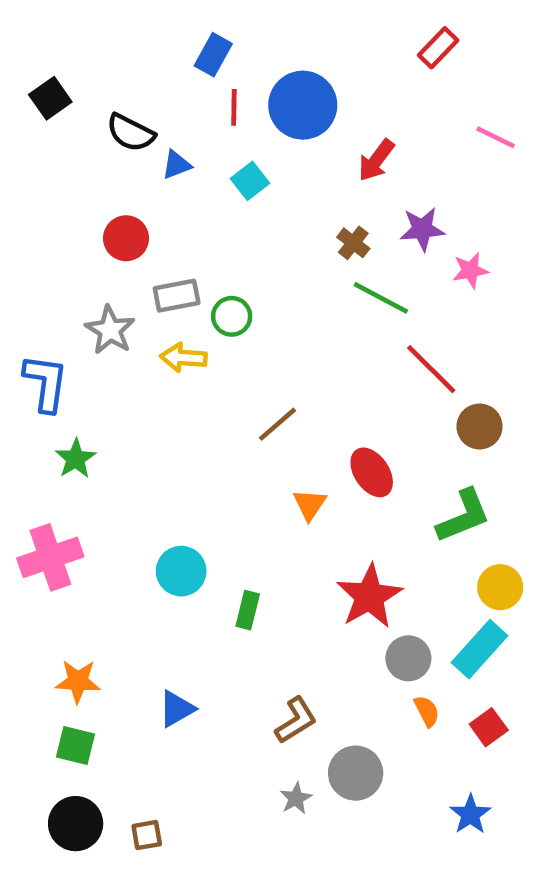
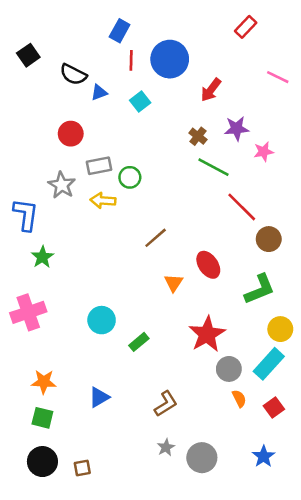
green rectangle: (248, 610) -> (139, 342), turned 36
gray circle: (356, 773) -> (202, 458), moved

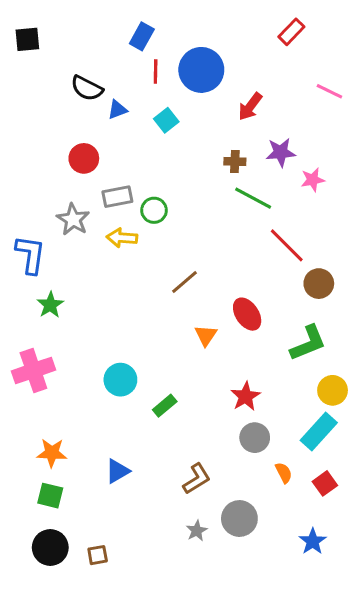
black square: (28, 55) -> (27, 39), moved, turned 30
brown cross: (198, 136) -> (235, 161), turned -36
red star: (207, 334) -> (246, 396), size x0.7
gray circle: (229, 369) -> (255, 438), moved
gray circle: (202, 458) -> (239, 518), moved

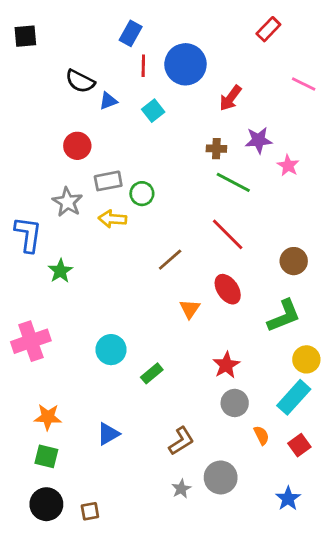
pink star: (313, 180) -> (288, 165), turned -30
red line: (287, 245) -> (228, 234), moved
green star: (50, 305) -> (60, 271), moved

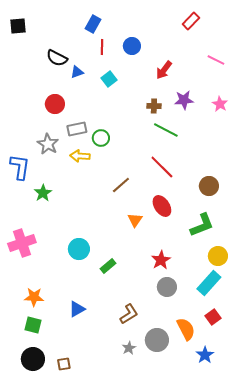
blue circle: (185, 64) -> (132, 46), size x0.6
pink star: (288, 165) -> (220, 104), moved
orange semicircle: (261, 435) -> (186, 329), moved, size x1.6

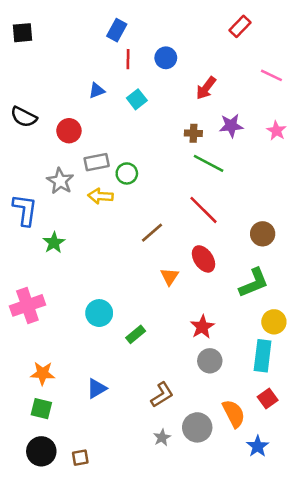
black semicircle: (57, 58) -> (24, 117), moved
cyan rectangle: (209, 283) -> (263, 356), turned -35

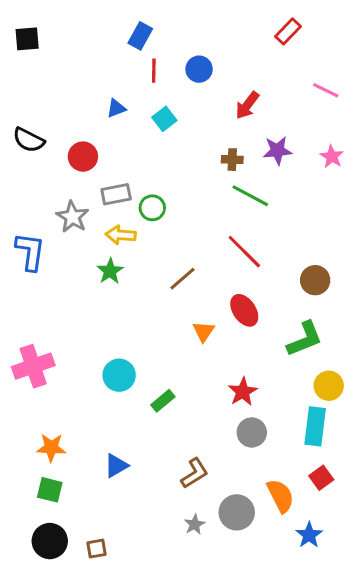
green star: (54, 243) -> (110, 271), moved

